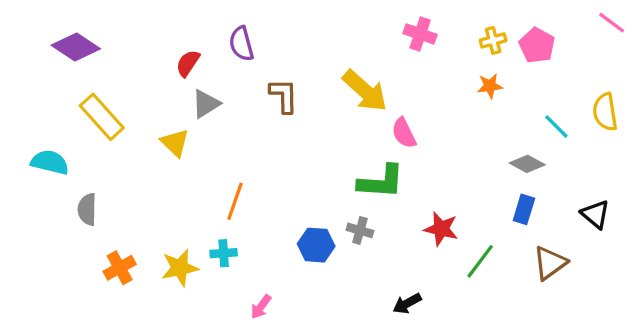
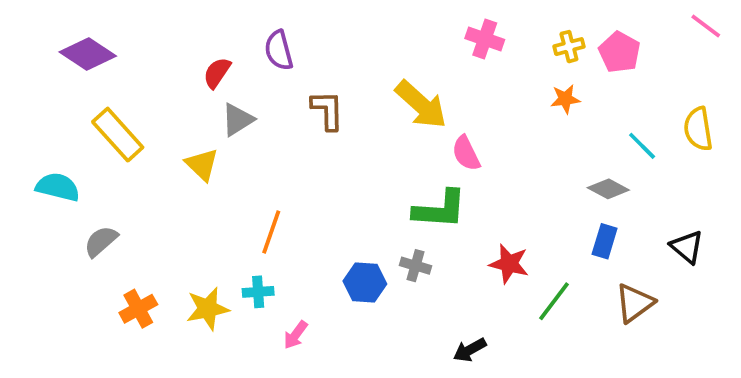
gray semicircle: (87, 209) -> (101, 241), turned 48
pink arrow: (261, 307) -> (296, 335), moved

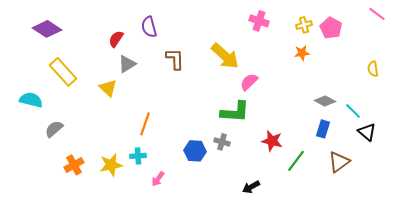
yellow semicircle: (698, 129) -> (373, 69), size x0.7
cyan line: (642, 146) -> (353, 111), moved
pink semicircle: (466, 153) -> (249, 82), turned 72

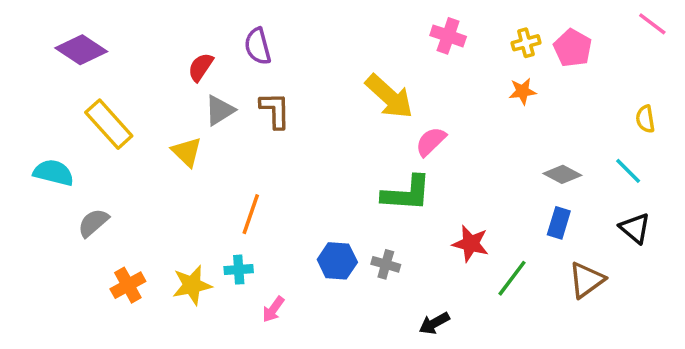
brown L-shape: (175, 59) -> (275, 110), moved
cyan line: (353, 111) -> (628, 171), moved
gray cross: (222, 142) -> (386, 264), moved

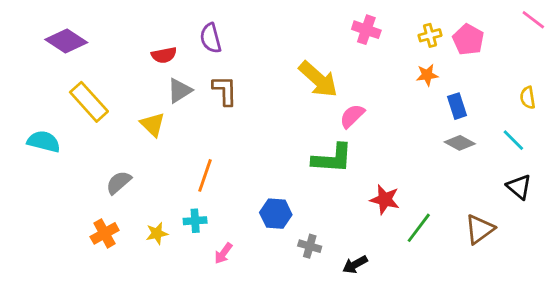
red semicircle: (201, 67) -> (164, 55), turned -135
gray semicircle: (93, 223) -> (119, 183), moved
blue rectangle: (559, 223) -> (457, 106), moved, turned -35
gray cross: (386, 264) -> (310, 246), moved
yellow star: (192, 285) -> (157, 233), size x0.7

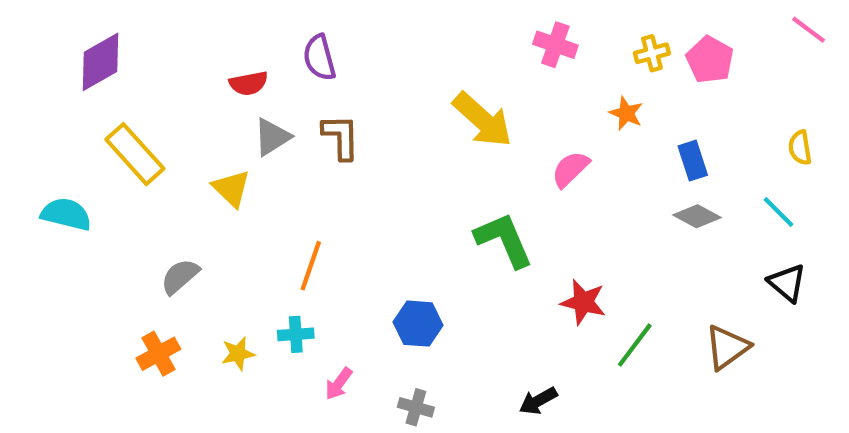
purple diamond: (66, 41) -> (101, 62), turned -63
orange star: (427, 75) -> (626, 113), moved, turned 30
pink semicircle: (352, 116) -> (570, 169), moved
green L-shape: (332, 158) -> (504, 240), turned -117
gray cross: (310, 246) -> (416, 407), moved

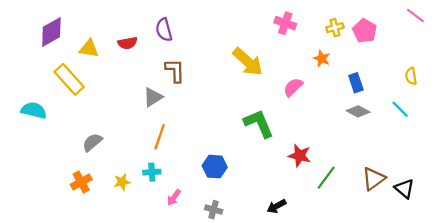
gray triangle: (272, 137) -> (153, 97), moved
yellow triangle: (231, 188) -> (89, 49), moved, turned -35
black triangle: (787, 283) -> (404, 189), moved

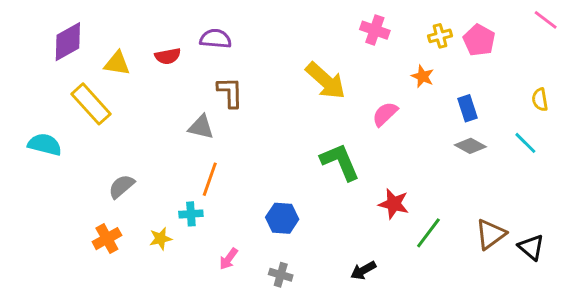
purple semicircle: (164, 30) -> (216, 39), turned 110
gray triangle: (153, 97) -> (201, 127), turned 45
cyan cross: (152, 172) -> (191, 214), moved

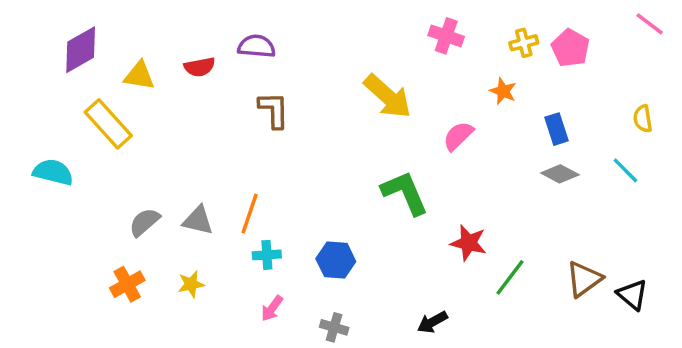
gray triangle: (201, 127) -> (198, 220), moved
cyan cross: (191, 214) -> (267, 255), moved

